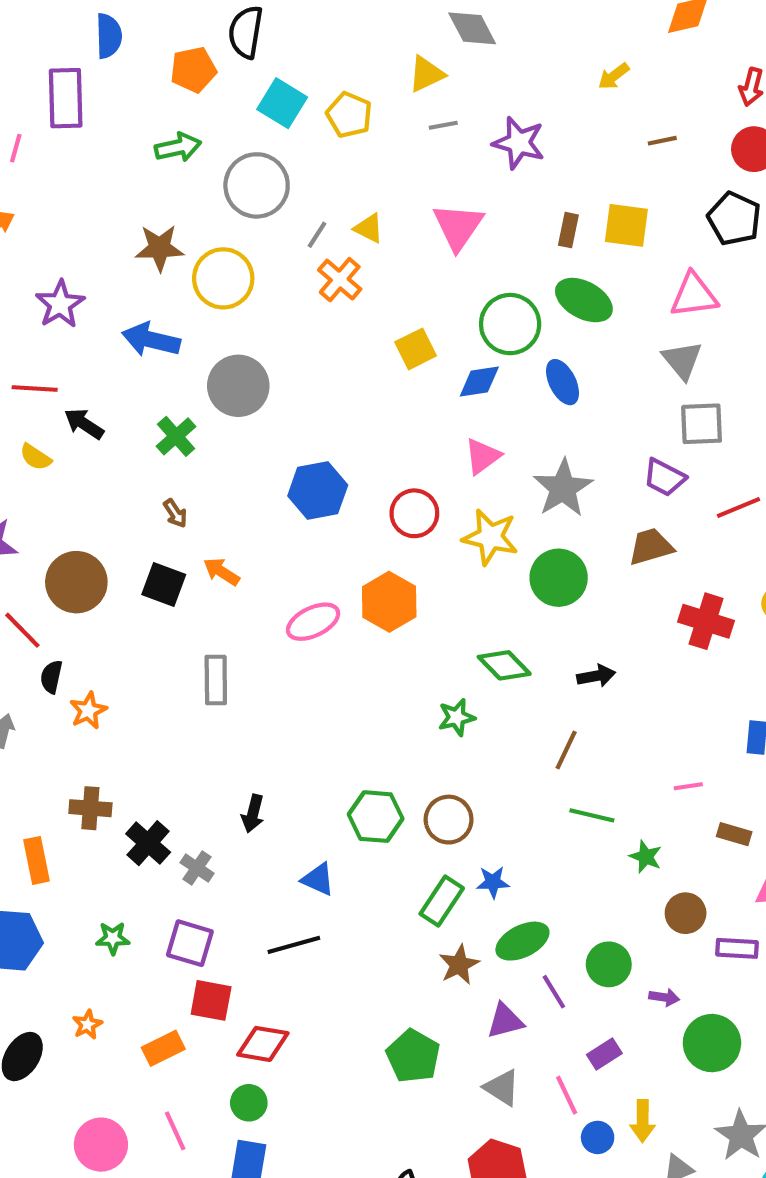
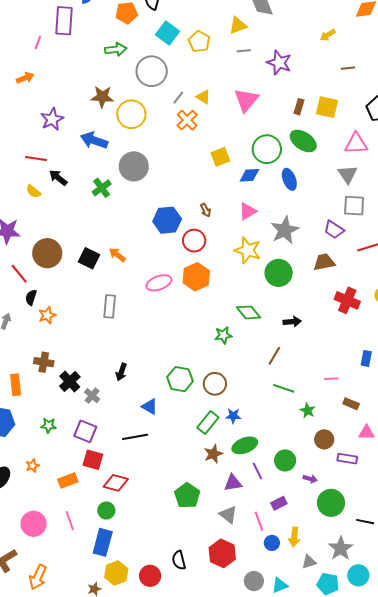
brown arrow: (175, 513) -> (206, 210), moved
red circle: (414, 513) -> (194, 241), moved

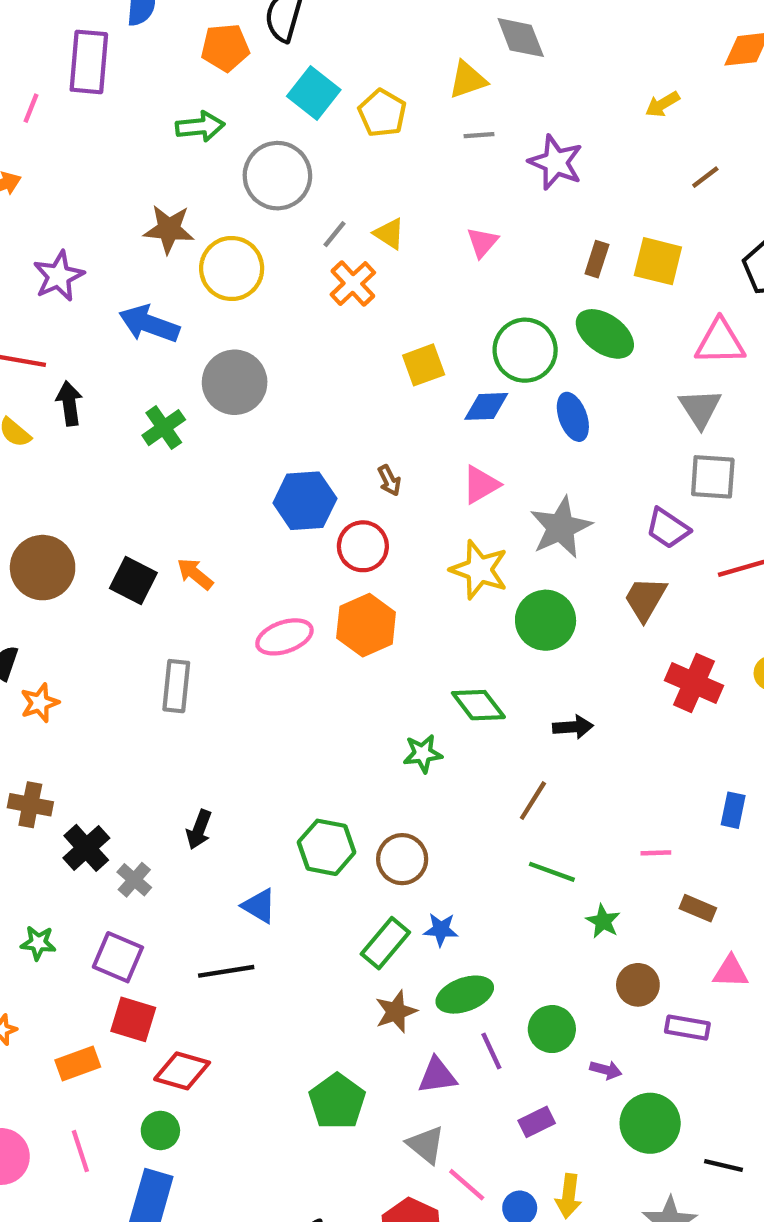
brown line: (348, 68) -> (705, 177), turned -32
pink triangle: (246, 100) -> (482, 242), size x0.6
black arrow: (58, 178) -> (69, 403), turned 42
brown trapezoid: (324, 262) -> (645, 599), turned -50
pink line: (259, 521) -> (467, 1185), moved, turned -30

